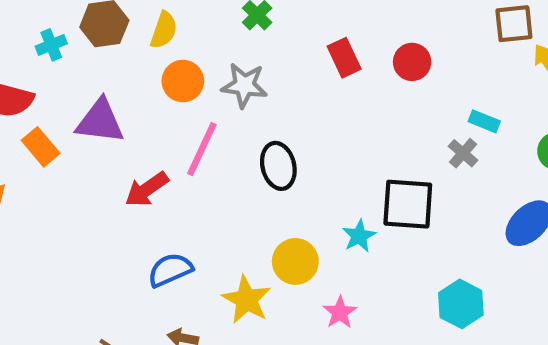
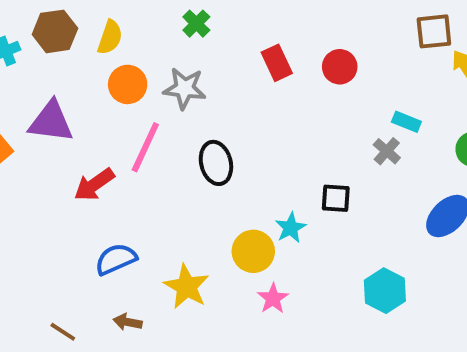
black square: (408, 204) -> (336, 198), size x0.6
yellow circle: (295, 261) -> (253, 251), moved

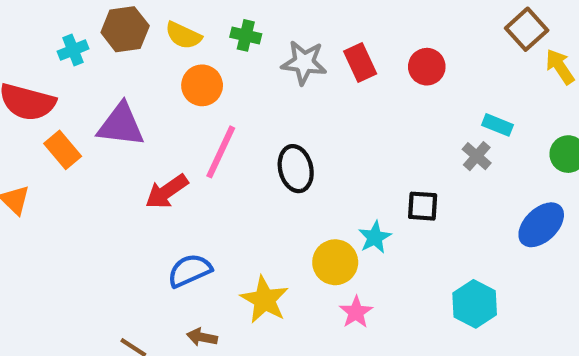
green cross: (196, 24) -> (246, 35), moved, turned -32
brown square: (434, 31) -> (527, 29), turned -36
yellow semicircle: (110, 37) -> (183, 35), turned 96
gray star: (185, 88) -> (304, 63), moved

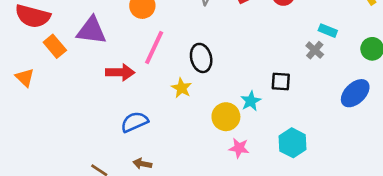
red arrow: (167, 192) -> (120, 72), turned -144
yellow star: (264, 300) -> (182, 88), moved, size x0.7
cyan hexagon: (475, 304) -> (293, 143), moved
pink star: (356, 312) -> (239, 148), turned -30

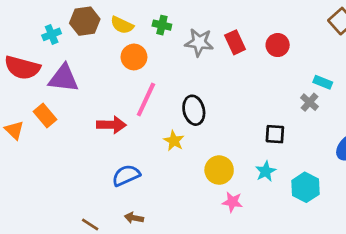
purple triangle: (91, 31) -> (64, 78), moved
orange rectangle: (55, 46) -> (45, 115), moved
cyan star: (251, 101) -> (266, 171), moved
cyan hexagon: (293, 143) -> (306, 187), moved

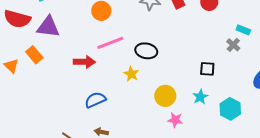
pink line: (146, 100) -> (110, 43), turned 44
black ellipse: (194, 110) -> (146, 51), turned -65

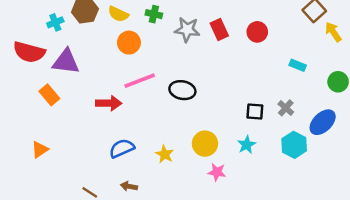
gray cross: (233, 45) -> (286, 108), moved
orange triangle: (11, 66) -> (40, 150), moved, turned 42
yellow star: (131, 74) -> (165, 154), moved
cyan hexagon: (230, 109) -> (294, 145), moved

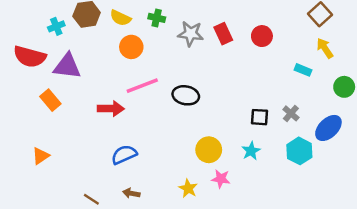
yellow arrow: (333, 32) -> (325, 48), moved
yellow star: (165, 154) -> (188, 188), moved

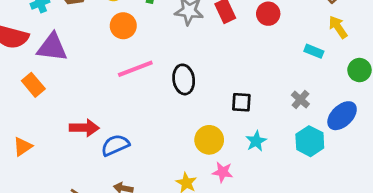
black ellipse: (186, 95) -> (184, 79), turned 70
red arrow: (111, 109) -> (84, 128), moved
black square: (259, 117) -> (241, 102), moved

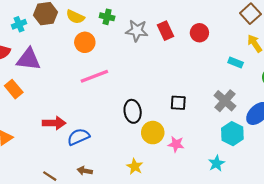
black ellipse: (184, 79) -> (133, 111), moved
gray cross: (300, 100) -> (225, 101), size x1.5
cyan star: (256, 141) -> (216, 163), moved
pink star: (223, 172) -> (176, 144), moved

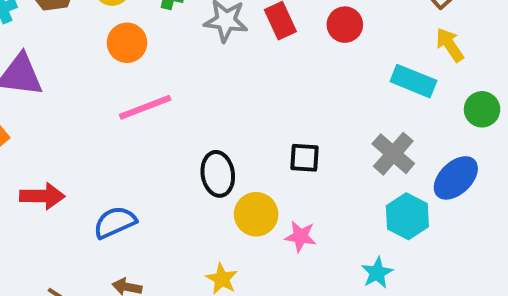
cyan rectangle: (236, 62) -> (413, 81), size x1.5
red arrow: (54, 123) -> (42, 196), moved

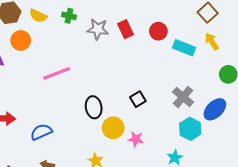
orange circle: (127, 43) -> (21, 40), moved
cyan rectangle: (413, 81) -> (184, 48), moved
black square: (305, 158) -> (138, 99), turned -35

